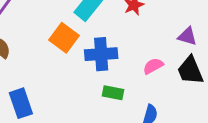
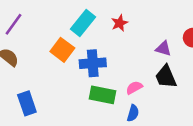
pink semicircle: (153, 66) -> (134, 88), moved
green rectangle: (113, 93) -> (102, 95), size x1.5

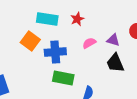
cyan rectangle: (83, 23) -> (47, 19), turned 60
pink semicircle: (134, 88) -> (89, 43), moved

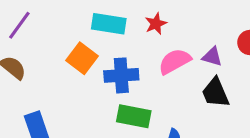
pink semicircle: (89, 43) -> (175, 61), size x1.5

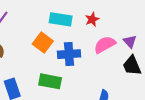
purple triangle: (212, 57) -> (130, 41), turned 32
green rectangle: (134, 116) -> (50, 81), moved

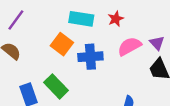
green rectangle: (50, 81) -> (56, 86), moved, turned 35

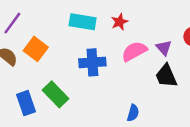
orange square: (62, 44) -> (36, 49), moved

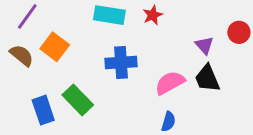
pink semicircle: (134, 51) -> (170, 83), moved

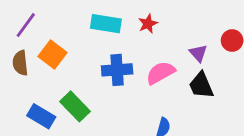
brown semicircle: (22, 55) -> (20, 63), turned -135
pink semicircle: (170, 83) -> (161, 73), moved
blue rectangle: (43, 110) -> (41, 116), turned -40

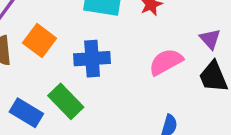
blue cross: (117, 70) -> (92, 59), moved

